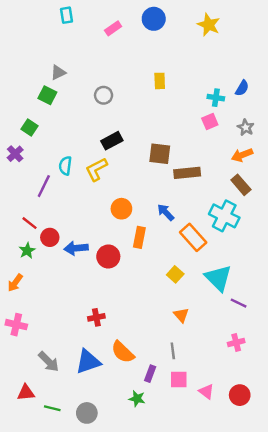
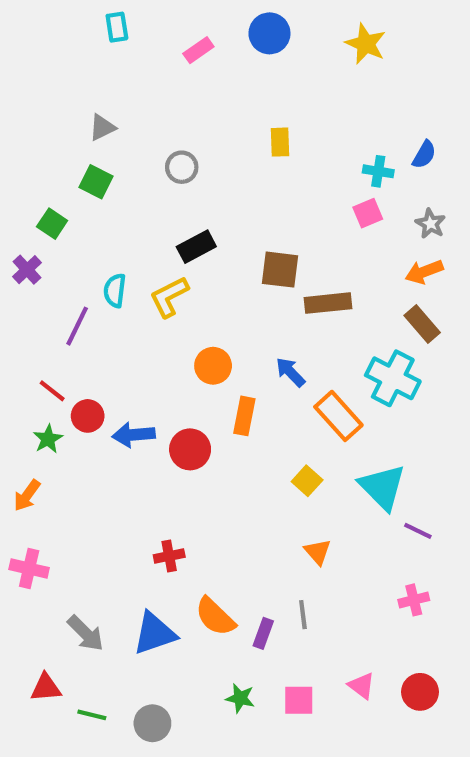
green square: (47, 95) -> (96, 182), moved
purple rectangle: (150, 374) -> (263, 633), moved
pink square: (179, 380) -> (299, 700), moved

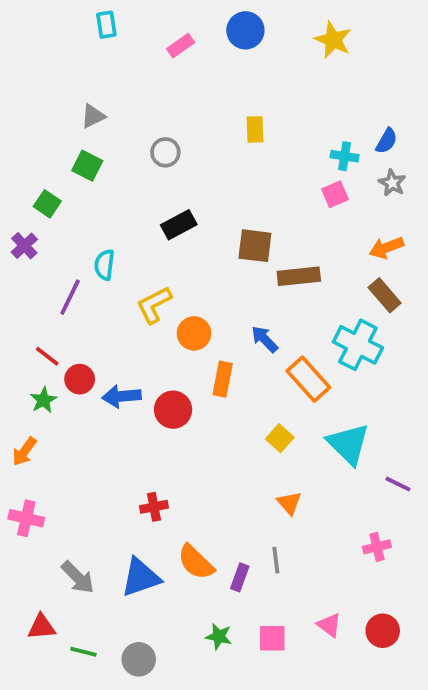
gray star: (430, 224) -> (392, 183), moved
yellow L-shape: (169, 297) -> (154, 305), moved
purple line: (418, 531) -> (398, 484), moved

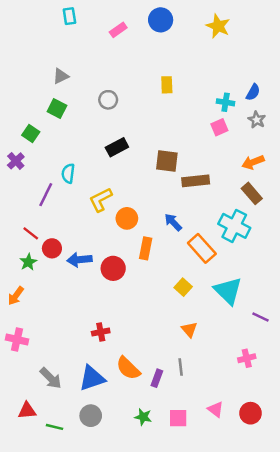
gray circle: (139, 659) -> (91, 416), moved

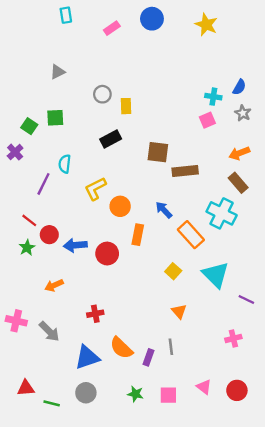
yellow rectangle: (167, 85) -> (126, 106), moved
green square: (57, 109) -> (55, 118), moved, turned -30
orange arrow: (16, 296) -> (54, 285), moved, turned 30
gray arrow: (51, 378) -> (49, 331), moved

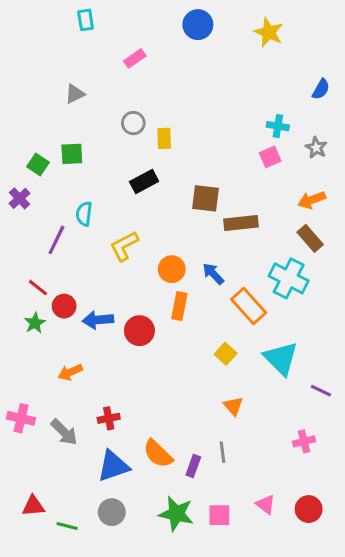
pink rectangle: (112, 28) -> (135, 58), moved
blue semicircle: (239, 87) -> (321, 89), moved
orange circle: (120, 206) -> (172, 269), moved
red cross: (95, 314) -> (109, 418), moved
green star: (135, 394) -> (176, 514), size x1.6

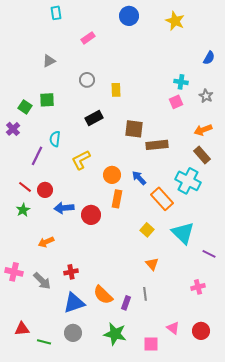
yellow rectangle: (164, 138) -> (116, 90), moved
red circle: (64, 306) -> (45, 190), moved
pink square: (219, 515) -> (151, 344), moved

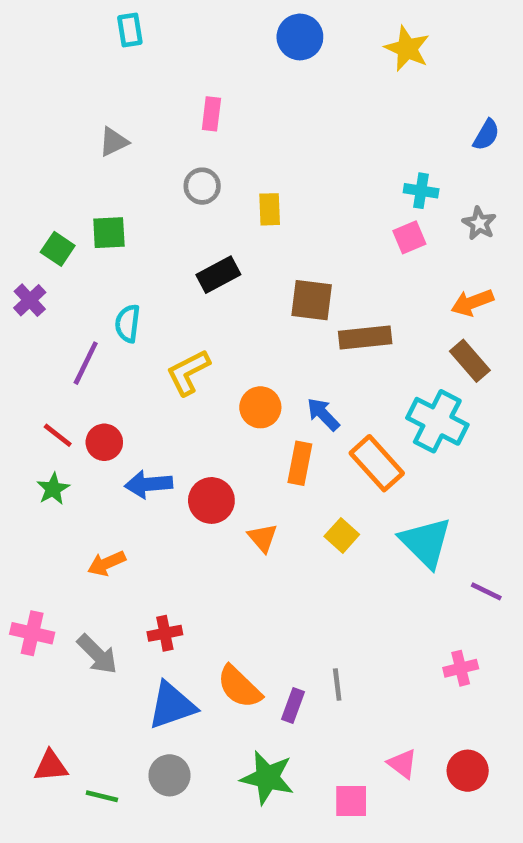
pink rectangle: (88, 38) -> (211, 114), moved, turned -48
orange rectangle: (117, 199) -> (300, 463), moved
orange triangle: (152, 264) -> (263, 538), moved

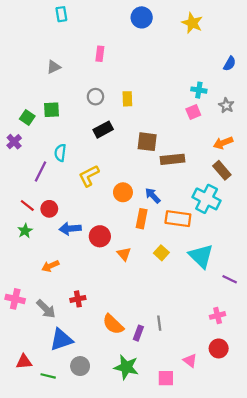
gray circle: (202, 186) -> (95, 97), moved
orange rectangle: (377, 463) -> (178, 219), turned -40
blue triangle: (172, 705) -> (61, 340), moved
red circle: (468, 771) -> (219, 348), moved

